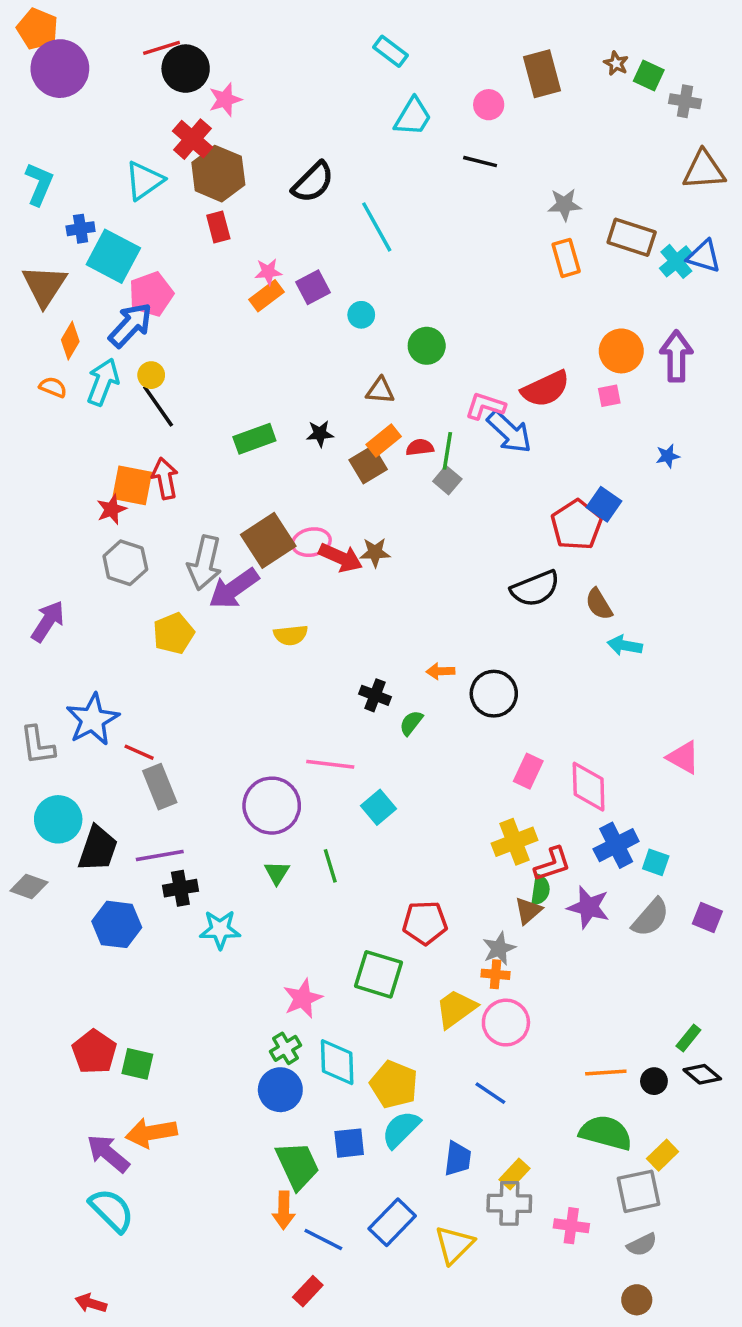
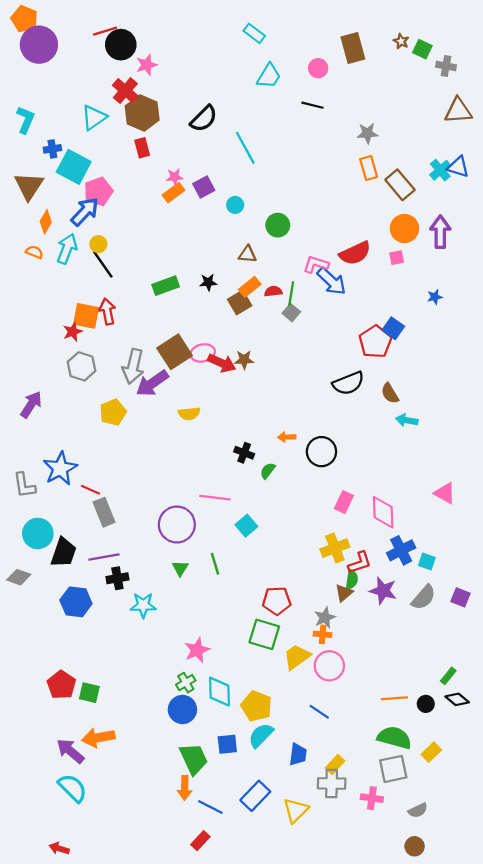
brown rectangle: (632, 237) -> (400, 185), moved, turned 32
green square: (378, 974) -> (264, 634), moved
gray square: (638, 1191) -> (393, 769), moved

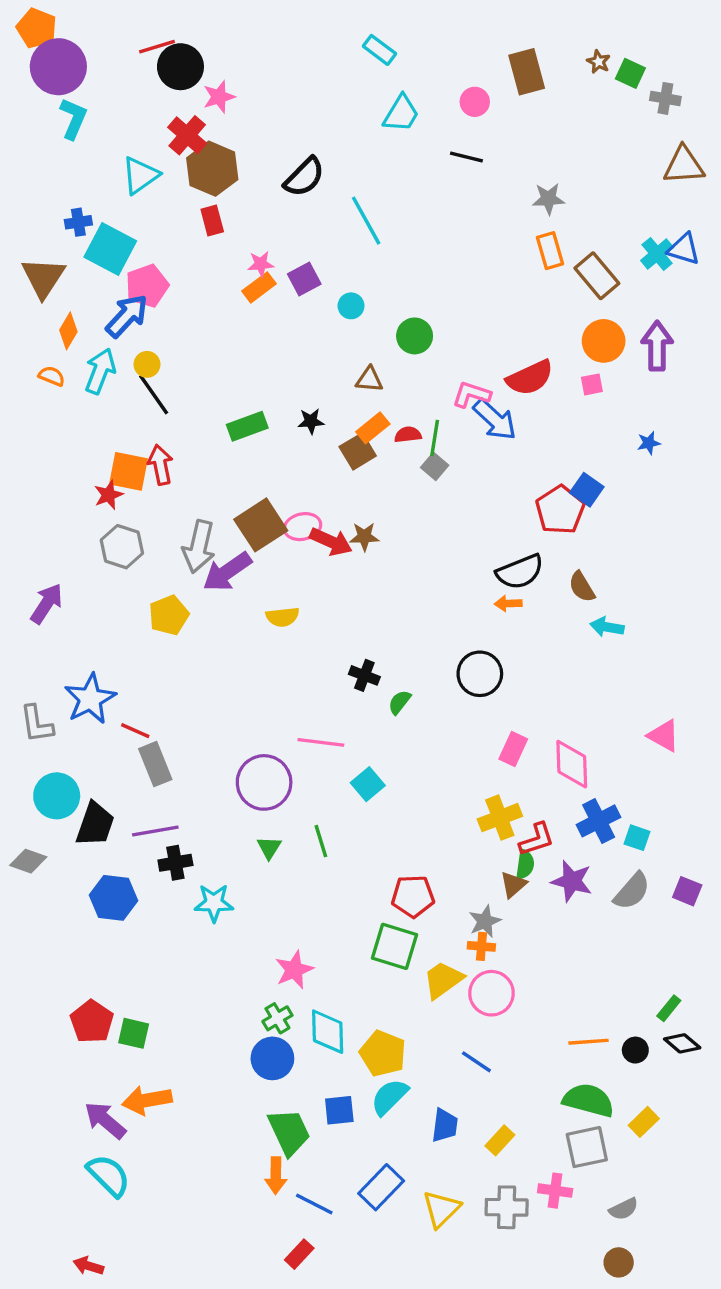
cyan L-shape: (25, 120) -> (73, 119), moved
orange arrow: (287, 437) -> (508, 604), moved
gray cross: (332, 783) -> (507, 1207), moved

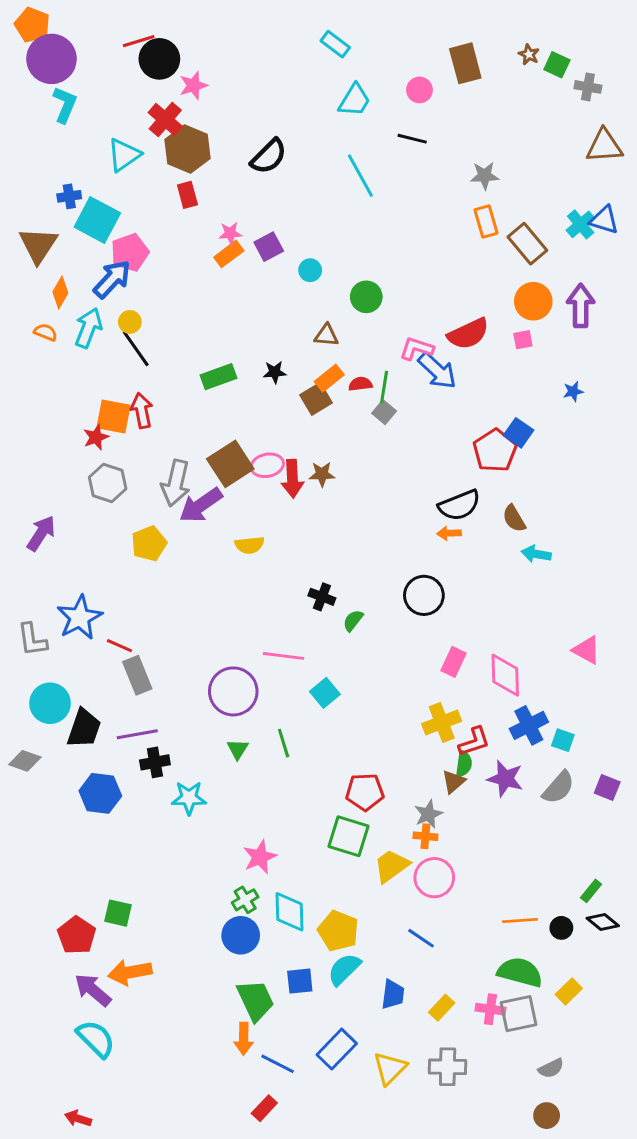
cyan line: (366, 221) -> (360, 176), moved
red arrow: (331, 542) -> (292, 479), turned 63
red pentagon: (92, 1022) -> (77, 935), moved
pink cross: (555, 1191) -> (490, 1009), moved

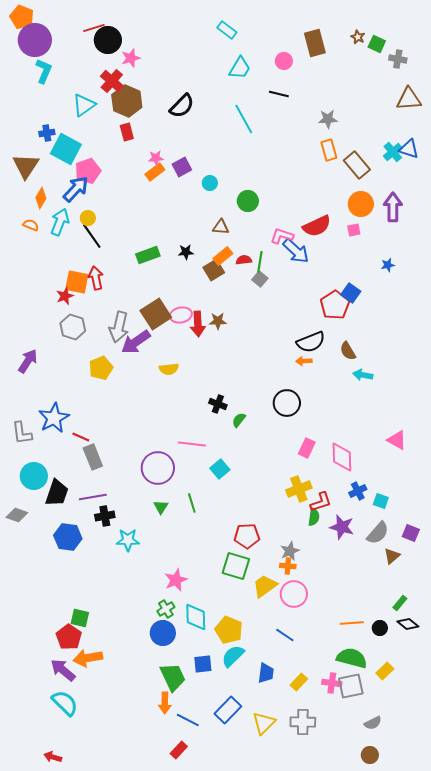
blue cross: (529, 725) -> (358, 491), size x0.7
brown triangle: (453, 782) -> (392, 556), moved
red pentagon: (77, 935) -> (69, 637), moved

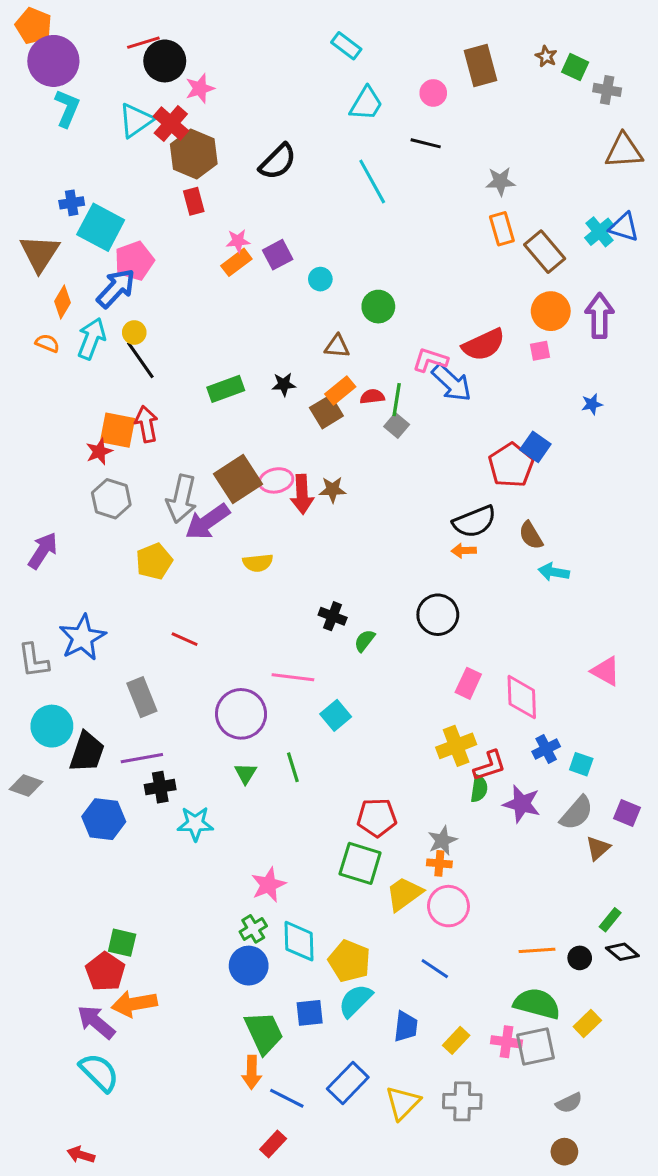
cyan triangle: (84, 105) -> (136, 120), moved
red line: (81, 437) -> (185, 639), moved

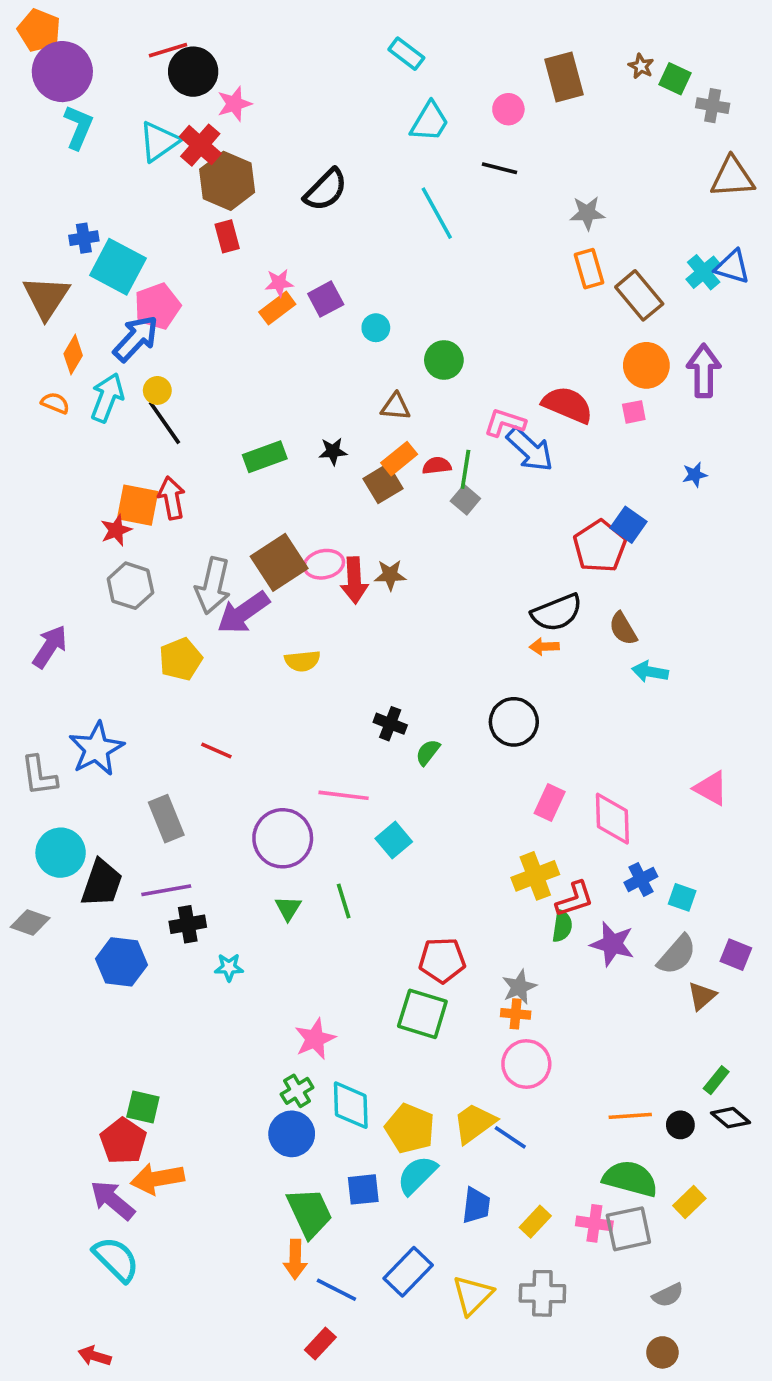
red semicircle: (484, 345) -> (568, 405), turned -132
cyan star: (195, 824) -> (229, 967), size x0.7
yellow trapezoid: (404, 894) -> (474, 1123), moved

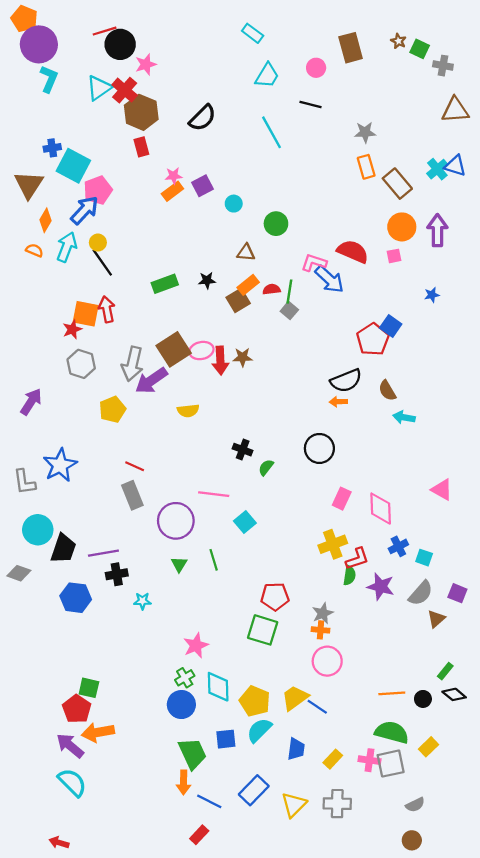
gray rectangle: (166, 819) -> (132, 495), moved

